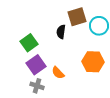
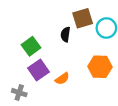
orange semicircle: (58, 73) -> (62, 79), turned -80
gray cross: (37, 86) -> (19, 93), moved

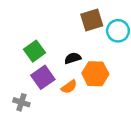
black semicircle: (65, 34) -> (73, 58), moved, turned 64
orange hexagon: (100, 67) -> (95, 74), moved

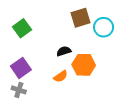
green square: (35, 51) -> (22, 28), moved
purple square: (43, 77) -> (21, 68), moved

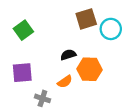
purple square: (21, 68) -> (22, 73), turned 30
gray cross: (19, 90) -> (42, 98), moved

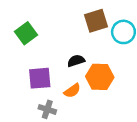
purple square: (22, 73) -> (40, 78), moved

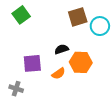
green square: (26, 33) -> (21, 15), moved
gray cross: (47, 109) -> (16, 89), moved

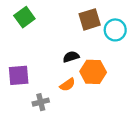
purple square: (32, 63) -> (19, 75), moved
gray cross: (16, 89) -> (41, 102), moved, turned -32

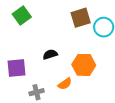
black semicircle: (71, 57) -> (50, 54), moved
orange semicircle: (67, 85) -> (65, 84), moved

